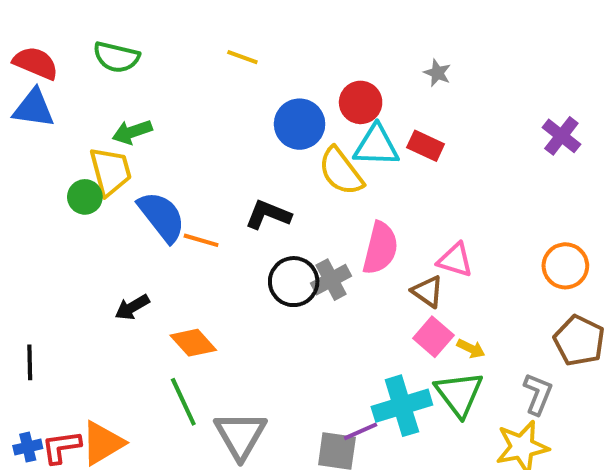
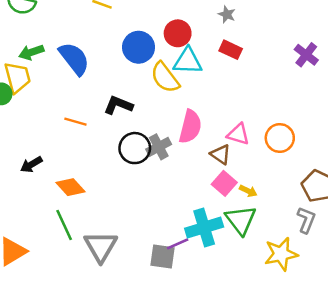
red rectangle: (426, 146) -> (231, 50), moved
blue semicircle: (162, 217) -> (74, 59), moved
orange circle: (565, 266) -> (280, 138), moved
gray L-shape: (538, 394) -> (306, 220), moved

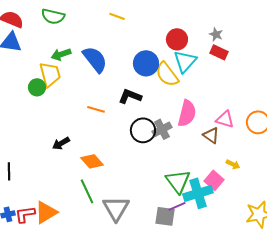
gray star: (227, 14) -> (216, 34), moved
blue circle: (139, 47) -> (146, 63), moved
cyan triangle: (188, 61) -> (185, 61), turned -50
pink square: (224, 183) -> (214, 180), moved
green triangle: (241, 220) -> (178, 181), moved

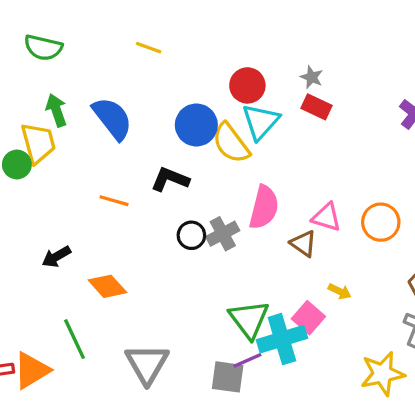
green arrow: (61, 54) -> (56, 110), turned 90
black circle: (143, 130) -> (191, 235), size x0.7
green line: (87, 191) -> (74, 339), moved

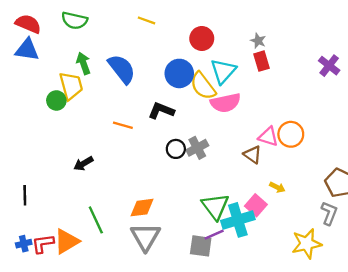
red circle: (247, 85) -> (202, 38), moved
red rectangle: (317, 107) -> (262, 61), turned 48
pink semicircle: (264, 207) -> (225, 103), moved, turned 64
orange circle: (381, 222) -> (291, 134), moved
orange diamond: (107, 286) -> (142, 208), moved, turned -55

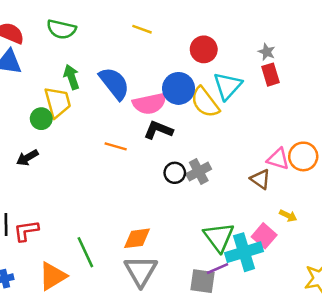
pink semicircle: (225, 103) -> (150, 104), moved
black arrow: (83, 164) -> (27, 158), moved
red L-shape: (43, 244) -> (26, 231), moved

